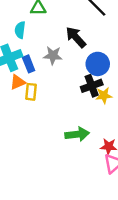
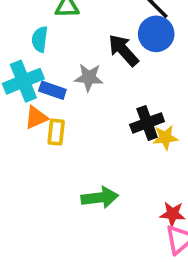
blue rectangle: (29, 64) -> (52, 90), turned -49
blue circle: (98, 64) -> (156, 34), moved
green arrow: (77, 134) -> (100, 198), moved

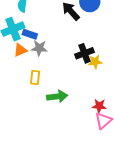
gray star: (89, 78) -> (39, 48), moved
yellow rectangle: (56, 132) -> (35, 77), moved

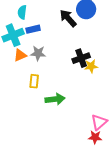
blue rectangle: (30, 34) -> (33, 29), moved, turned -32
red star: (99, 106) -> (95, 137), moved

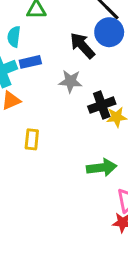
gray star: (38, 53) -> (70, 81), moved
green arrow: (55, 99) -> (102, 168), moved

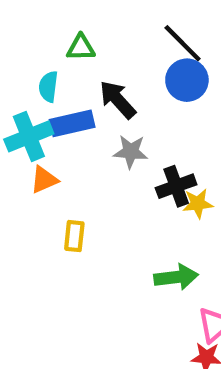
black arrow: (82, 46) -> (118, 100), moved
blue rectangle: (30, 62) -> (72, 123), size x1.4

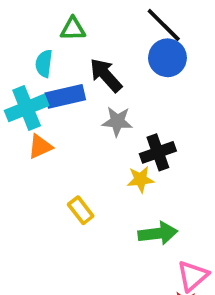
yellow star: (198, 204) -> (140, 179), moved
yellow rectangle: (74, 236) -> (81, 210), moved, turned -44

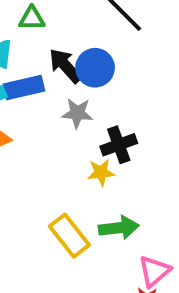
blue circle: (167, 58) -> (95, 68), moved
yellow rectangle: (81, 210) -> (69, 236), moved, size x1.5

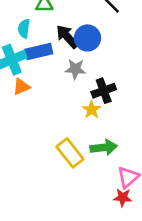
yellow star: (101, 172) -> (92, 110), turned -30

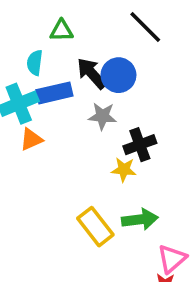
yellow star: (92, 110) -> (124, 170), turned -30

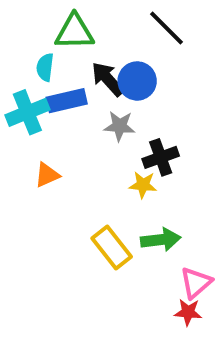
green triangle: (61, 31) -> (74, 32), size x1.5
orange triangle: (31, 139) -> (47, 175), moved

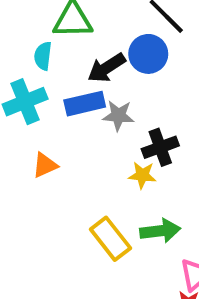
black arrow: (108, 79) -> (107, 68), turned -81
blue circle: (137, 81) -> (148, 54), moved
blue rectangle: (67, 101) -> (85, 104), moved

